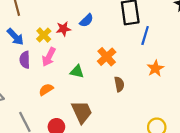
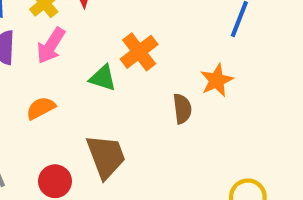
orange cross: (107, 57) -> (139, 52), moved
orange star: (155, 68) -> (217, 80), moved

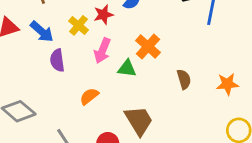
pink arrow: (51, 46) -> (102, 51), moved
orange star: (217, 80) -> (227, 84), moved, turned 30

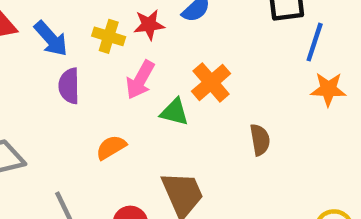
yellow cross: (79, 25) -> (109, 36), turned -30
orange star: (227, 84) -> (328, 89), moved

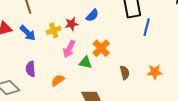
yellow cross: (109, 36) -> (54, 30), turned -32
purple semicircle: (69, 86) -> (31, 69), moved
orange star: (328, 89) -> (155, 72), moved

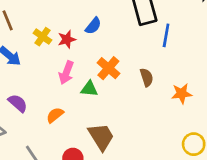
yellow cross: (54, 30) -> (43, 37), moved, turned -32
purple semicircle: (31, 69) -> (18, 103), turned 140
brown semicircle: (125, 73) -> (147, 77), moved

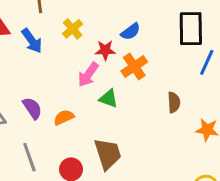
red star: (67, 39) -> (105, 50), moved
orange cross: (108, 68) -> (134, 67), moved
purple semicircle: (18, 103) -> (32, 108), moved

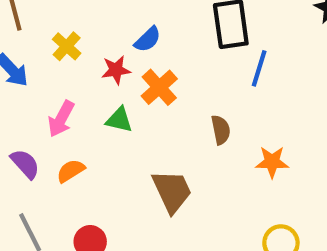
pink arrow: (88, 75) -> (61, 119), moved
green triangle: (109, 99) -> (119, 120), moved
brown trapezoid: (108, 154) -> (172, 191), moved

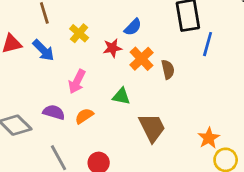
green triangle: (119, 120) -> (121, 96), moved
brown semicircle: (221, 130) -> (168, 69), moved
orange star: (272, 162) -> (209, 138), moved, turned -30
purple semicircle: (25, 164) -> (54, 112), turned -30

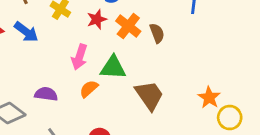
pink arrow: (77, 82) -> (79, 57), moved
green triangle: (121, 96) -> (113, 68), size x1.4
orange semicircle: (84, 116) -> (89, 89), moved

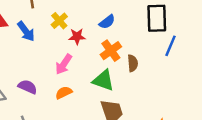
red star: (97, 19) -> (77, 36), moved
green triangle: (113, 68) -> (103, 80), moved

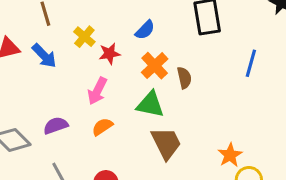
blue line: (170, 46) -> (251, 63), moved
purple semicircle: (28, 87) -> (56, 126), turned -36

